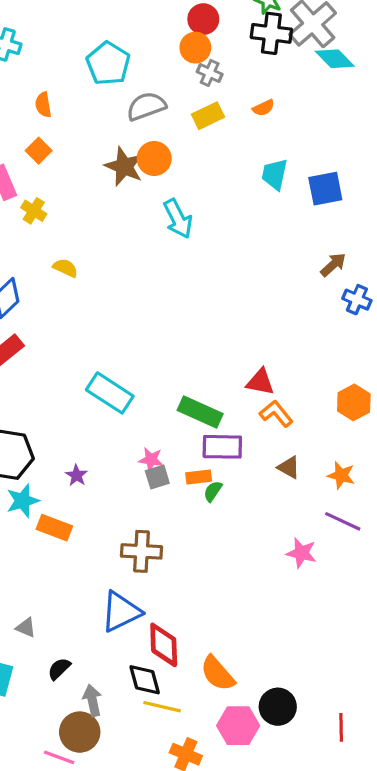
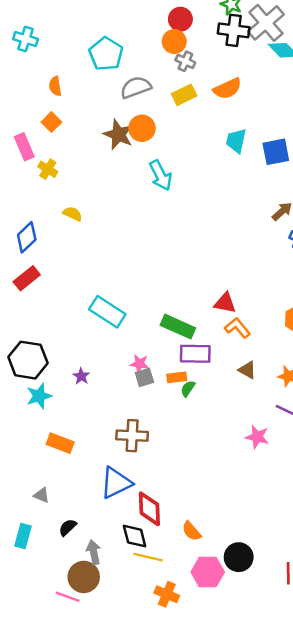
orange semicircle: (263, 108) -> (228, 89), size x1.6
orange rectangle: (54, 528) -> (60, 443), moved
orange semicircle: (218, 673) -> (192, 531), size x0.7

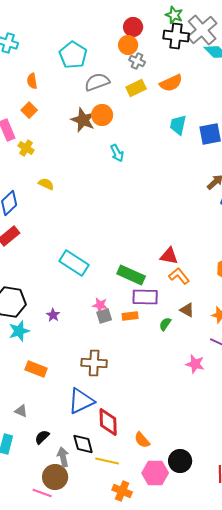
cyan arrow: (161, 175) -> (117, 153), size x0.7
green semicircle: (188, 389) -> (165, 324), moved
black diamond: (135, 536) -> (83, 444), moved

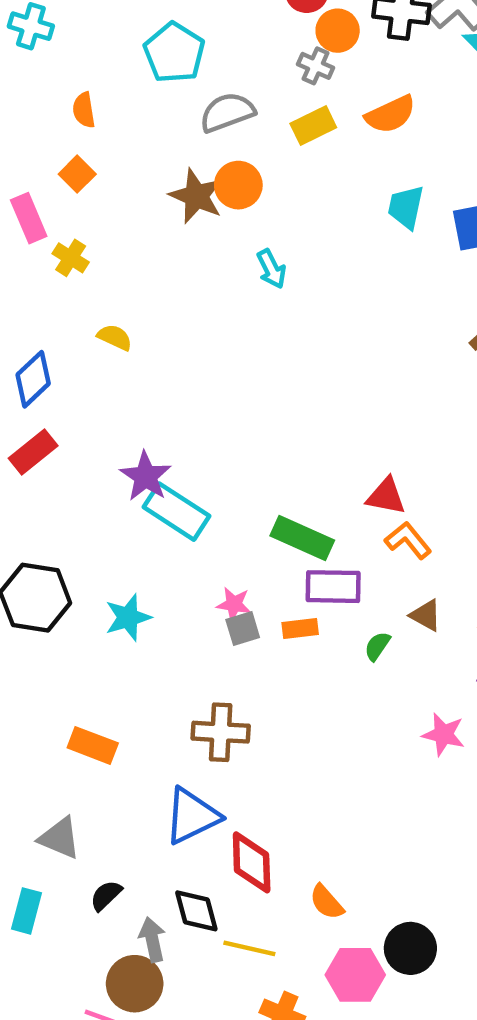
orange circle: (128, 45) -> (338, 31), moved
purple star: (53, 315) -> (146, 476), moved, size x1.6
cyan star: (19, 331) -> (128, 617), moved
gray triangle: (21, 411) -> (60, 838), size x1.5

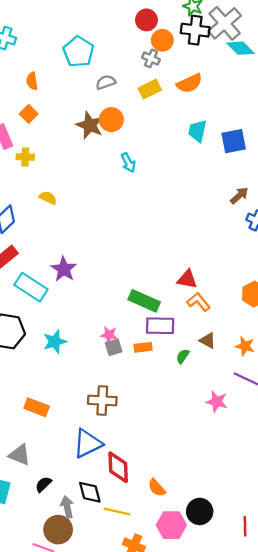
gray semicircle: (227, 112) -> (106, 82), size x0.7
yellow cross: (71, 258) -> (25, 157), turned -30
cyan rectangle: (177, 512) -> (31, 287), moved

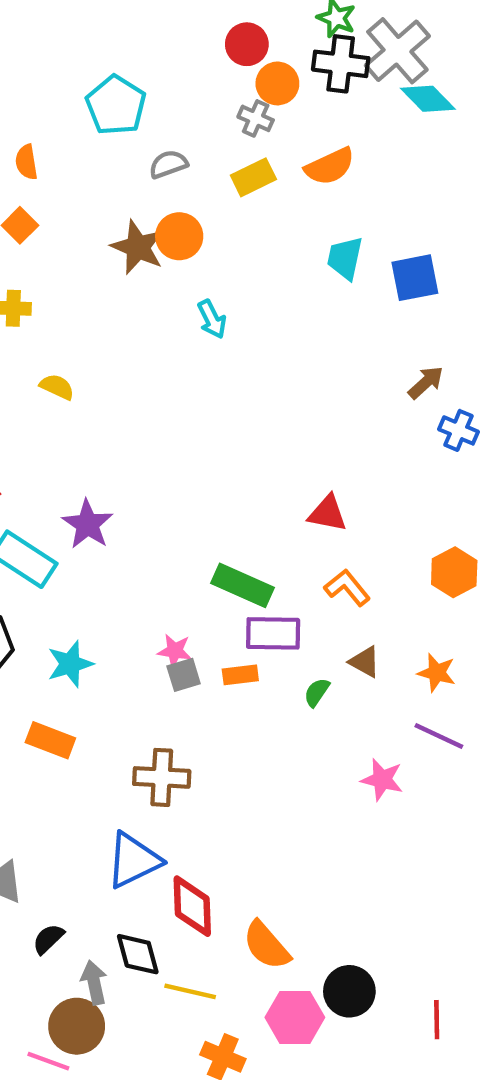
red triangle: (187, 279) -> (328, 513), moved
orange rectangle: (37, 407) -> (50, 740), moved
orange semicircle: (157, 488) -> (266, 945), size x1.4

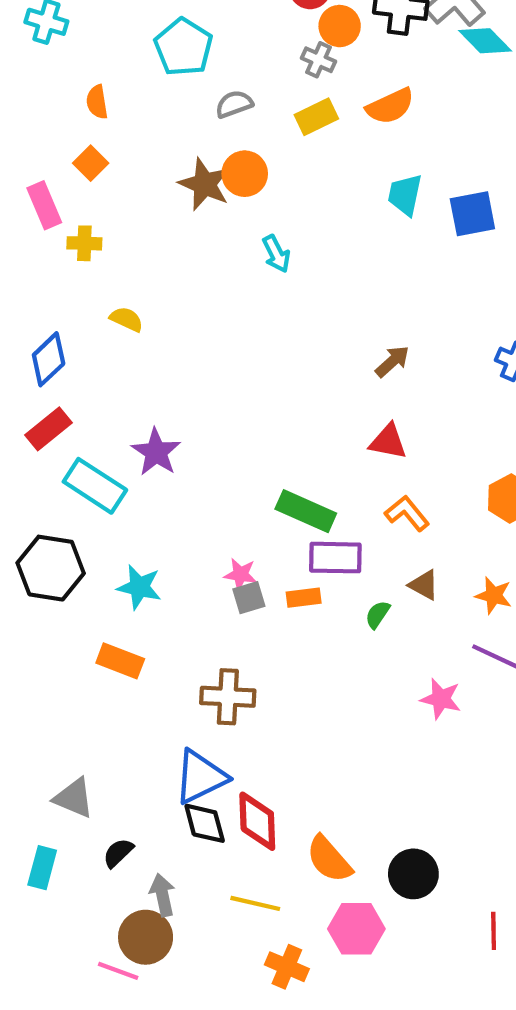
brown arrow: (426, 382) -> (392, 361), moved
cyan star: (70, 664) -> (139, 587), turned 30
black diamond: (138, 954) -> (205, 823), moved
black circle: (349, 991) -> (413, 874), moved

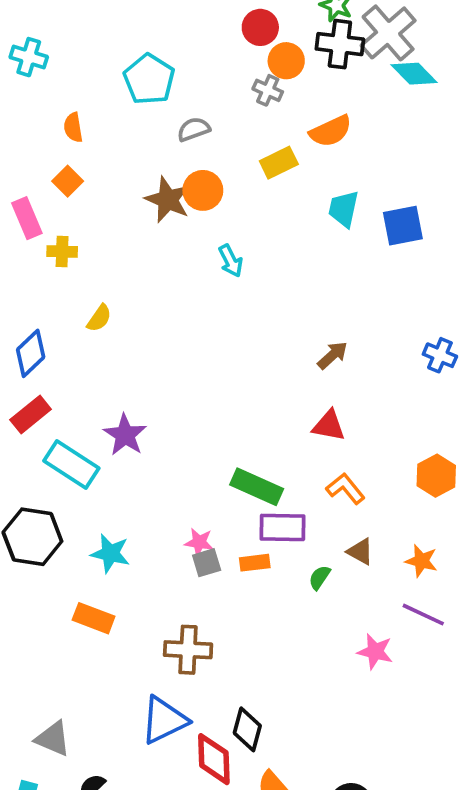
yellow rectangle: (316, 117) -> (279, 163), moved
yellow semicircle: (127, 319) -> (99, 318), turned 100
black diamond: (205, 823) -> (247, 729), moved, turned 30

